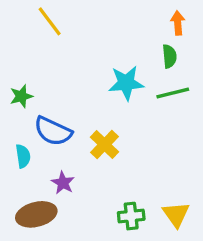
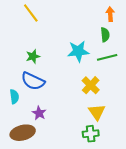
green star: (21, 96) -> (33, 56), moved
yellow cross: (105, 144) -> (91, 85), moved
yellow triangle: (176, 214) -> (97, 112), moved
green cross: (131, 216) -> (91, 134), moved

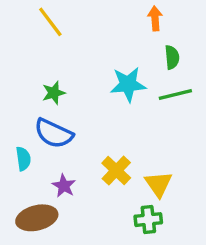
orange arrow: (110, 14) -> (155, 18), moved
yellow cross: (91, 85) -> (116, 171), moved

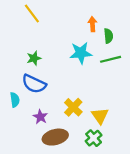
orange arrow: (155, 18) -> (92, 24), moved
brown ellipse: (37, 218) -> (55, 137), moved
green cross: (148, 220) -> (94, 138), turned -35

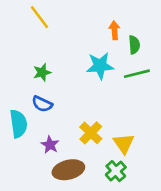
blue semicircle: (34, 84) -> (42, 104), size x0.7
cyan semicircle: (15, 100) -> (18, 124), size x1.5

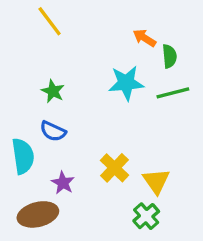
orange arrow: (114, 30) -> (145, 38), turned -54
green star: (42, 72) -> (53, 91), turned -30
brown ellipse: (68, 170) -> (38, 214), moved

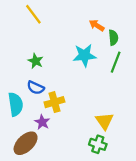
green line: (173, 93) -> (116, 62), turned -55
yellow cross: (115, 168) -> (54, 102), moved, turned 30
brown ellipse: (38, 214) -> (26, 143), turned -30
green cross: (146, 216) -> (98, 144), turned -30

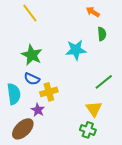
orange arrow: (97, 25) -> (93, 12), moved
green star: (36, 61) -> (32, 55), size x1.5
green line: (116, 62) -> (104, 82), moved, turned 30

